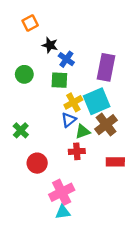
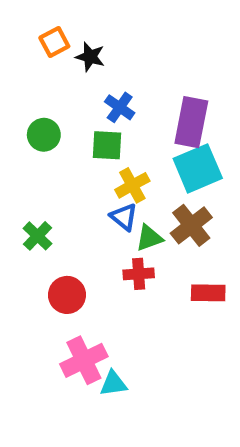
black star: (50, 45) -> (90, 57), moved
cyan square: (97, 101) -> (198, 168), moved
blue triangle: (69, 120) -> (124, 217), turned -42
pink cross: (62, 192) -> (84, 360), moved

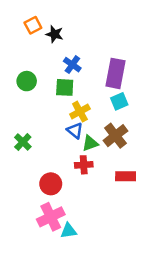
cyan square: (198, 168) -> (119, 101), size x0.6
red circle: (67, 295) -> (51, 184), moved

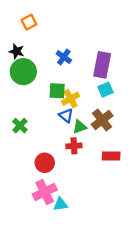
black star: (55, 34) -> (17, 51), moved
green circle: (27, 81) -> (23, 72), size x1.5
green square: (65, 87) -> (57, 91), moved

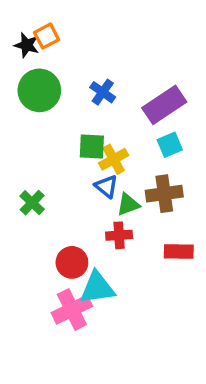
black star: (17, 51) -> (27, 45), moved
purple rectangle: (102, 65) -> (164, 105), turned 45
green circle: (23, 72) -> (39, 90), moved
brown cross: (102, 120) -> (164, 194), turned 30
cyan triangle: (60, 204) -> (97, 288), moved, size x1.5

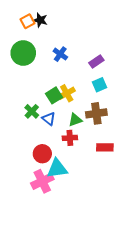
black star: (27, 45) -> (40, 20), moved
purple rectangle: (164, 105) -> (96, 61), size x0.6
green square: (92, 147) -> (54, 95), moved, turned -35
blue triangle: (106, 186) -> (49, 119), moved
green cross: (32, 203) -> (32, 111), moved

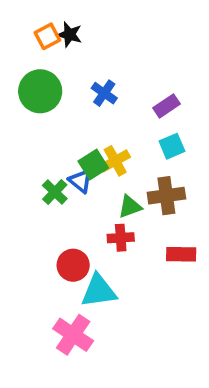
blue triangle: (49, 119) -> (80, 181), moved
pink cross: (42, 181) -> (73, 335), moved, turned -30

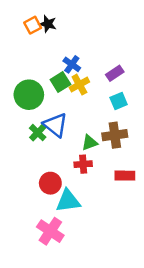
green circle: (40, 91) -> (29, 95), moved
yellow cross: (115, 161) -> (79, 85), moved
green square: (93, 165) -> (60, 82), moved
blue triangle: (80, 181) -> (55, 125), size x1.5

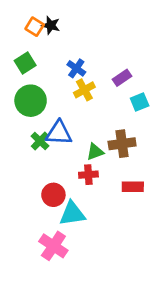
orange square: (33, 25) -> (35, 27), turned -30
green square: (60, 82) -> (25, 63), moved
cyan square: (119, 101) -> (140, 102), moved
blue triangle: (55, 125) -> (59, 133), turned -36

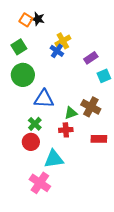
yellow cross: (84, 90) -> (63, 41), moved
green cross: (40, 141) -> (35, 124), moved
brown cross: (122, 144) -> (91, 107), turned 36
red circle: (53, 195) -> (31, 142), moved

